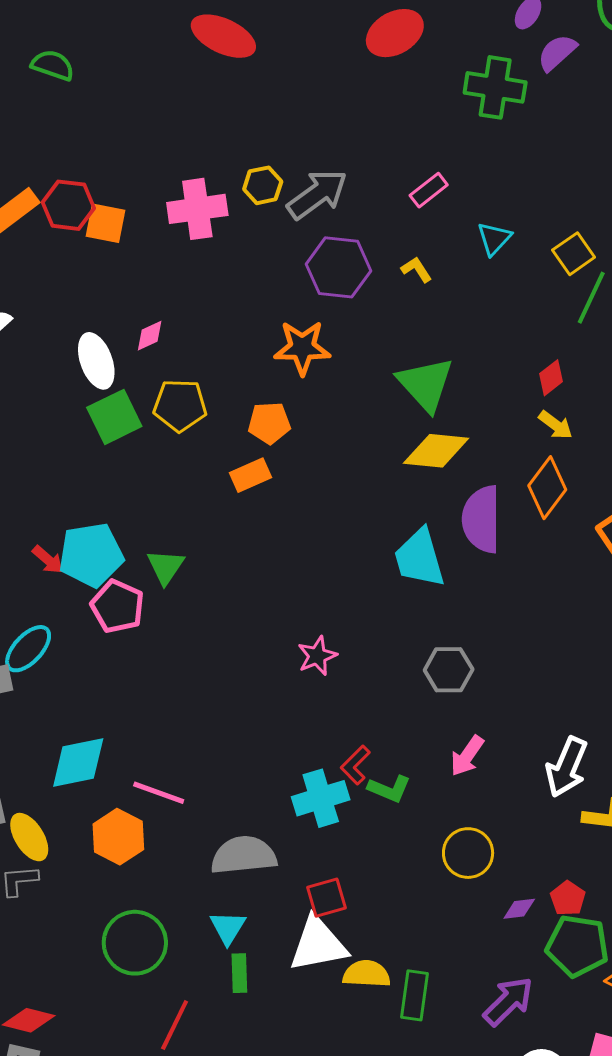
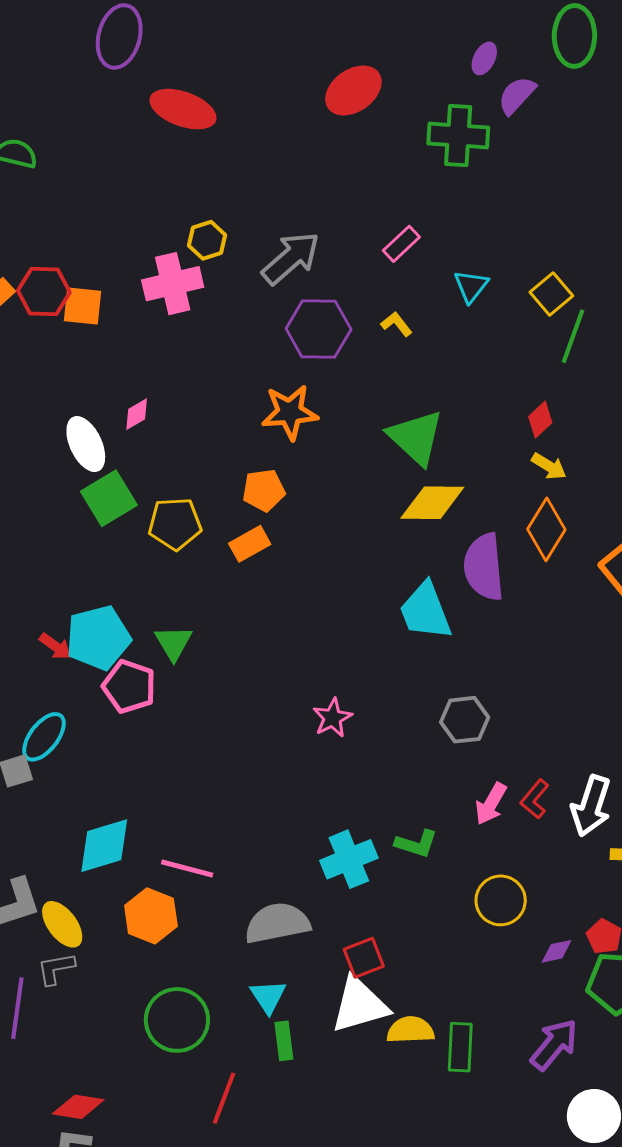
yellow hexagon: (263, 185) -> (207, 240), moved
yellow pentagon: (180, 405) -> (175, 524), moved
red L-shape: (355, 765) -> (535, 799), moved

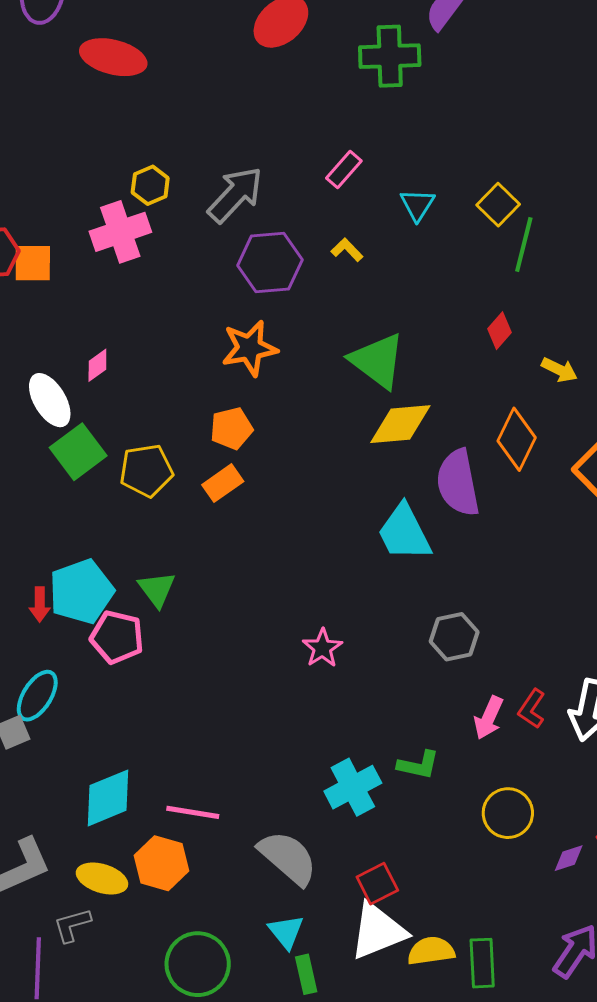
yellow arrow: (549, 466) -> (559, 370), moved
red arrow: (56, 646) -> (40, 604), turned 60
gray semicircle: (277, 923) -> (288, 858), turned 58
yellow ellipse: (62, 924) -> (102, 878), moved, turned -30

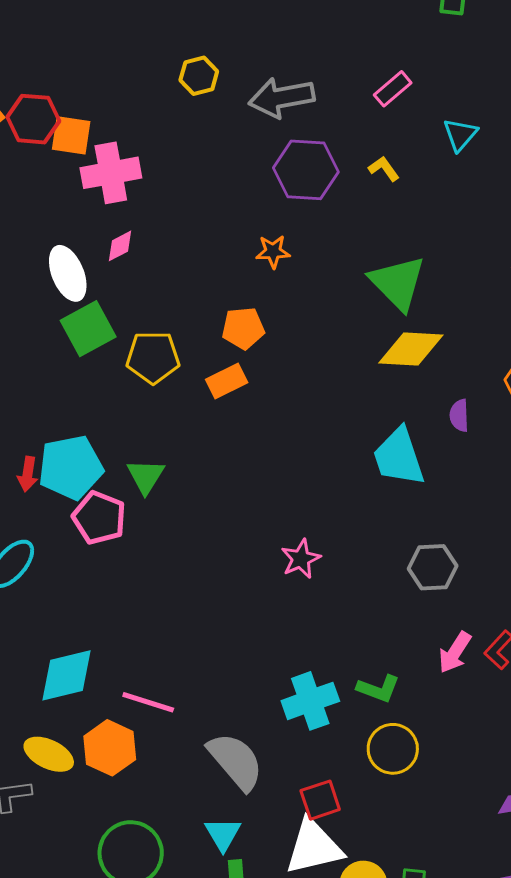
gray arrow: (235, 195) -> (282, 98), turned -152
pink cross: (120, 232) -> (111, 173), moved
orange star: (249, 348) -> (273, 252), size x0.6
purple semicircle: (458, 483) -> (459, 415), size x0.5
yellow circle: (508, 813) -> (393, 749), moved

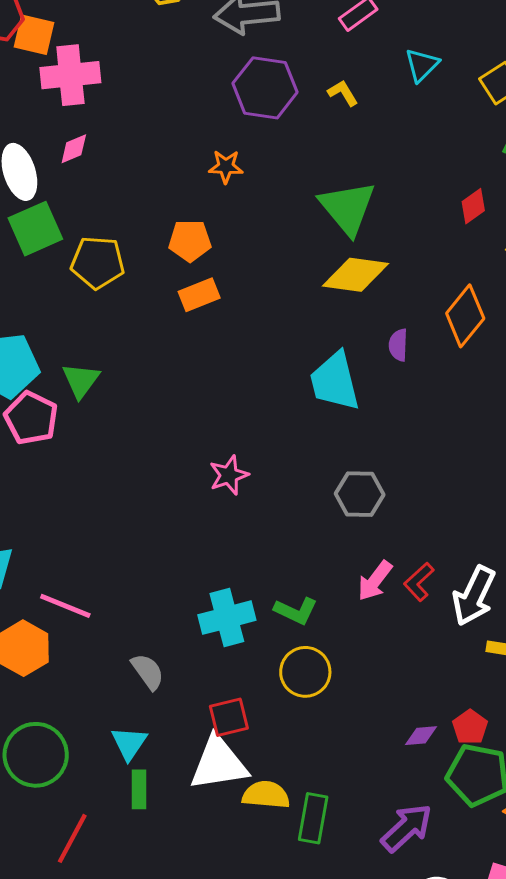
orange rectangle: (227, 381) -> (199, 295), moved
gray semicircle: (236, 761) -> (148, 672), size x0.6

